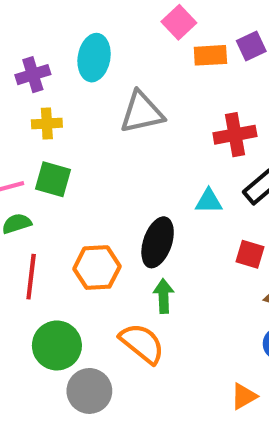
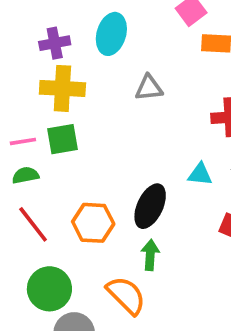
gray triangle: (142, 112) -> (149, 88), size x0.7
yellow cross: (47, 124) -> (62, 88), size x1.6
green square: (53, 179) -> (62, 139), turned -32
red line: (31, 277) -> (33, 224), turned -51

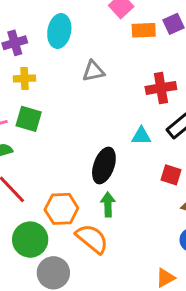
yellow cross: (62, 88) -> (25, 78), size x0.6
green square: (62, 139) -> (29, 119), turned 32
orange hexagon: (93, 223) -> (61, 209), moved

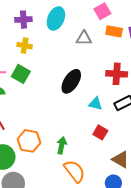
gray triangle: (93, 71) -> (84, 38), moved
black ellipse: (104, 165) -> (71, 81), moved
red square: (171, 175) -> (100, 132), moved
orange semicircle: (92, 239) -> (75, 171), moved

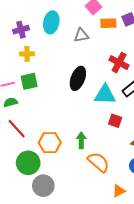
green square: (21, 74) -> (29, 81), turned -30
red cross: (117, 74) -> (119, 63), turned 36
cyan triangle: (95, 104) -> (105, 95), size x1.6

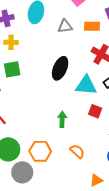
orange rectangle: (108, 23) -> (92, 26), moved
green arrow: (81, 140) -> (62, 119), moved
orange hexagon: (50, 143) -> (40, 151), moved
orange semicircle: (98, 162) -> (77, 151), size x0.7

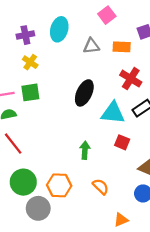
yellow cross: (11, 42) -> (30, 62), turned 32

